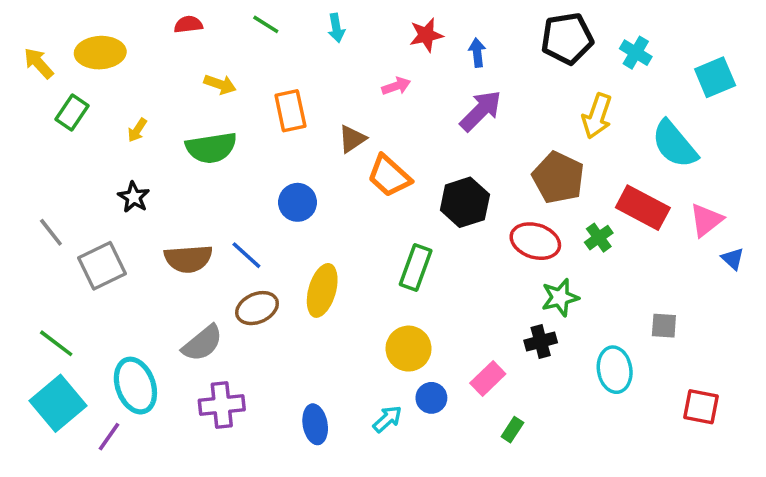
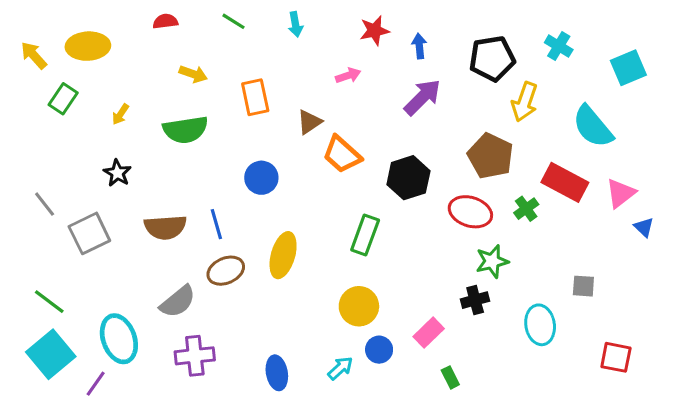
black pentagon: (567, 38) -> (492, 58), moved
blue line: (246, 255) -> (216, 224), turned 32
green rectangle: (512, 430) -> (450, 377), turned -60

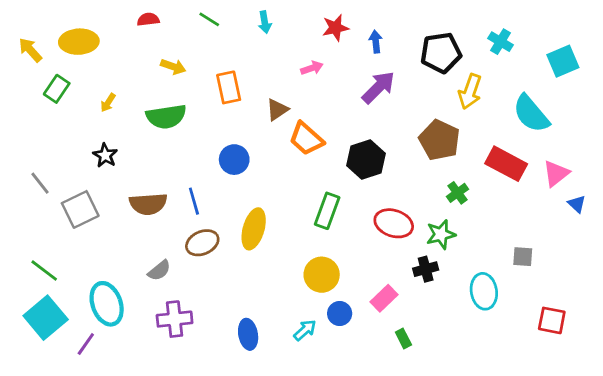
green cross: (526, 209) -> (458, 193), moved
red ellipse: (470, 212) -> (394, 223), moved
gray semicircle: (178, 302) -> (159, 270), size x0.7

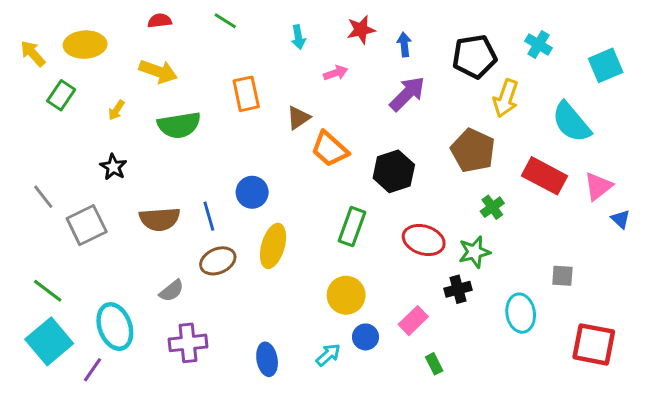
cyan arrow: (265, 22) -> (298, 37), moved
yellow arrow: (173, 67) -> (158, 71), moved, size x1.4
blue circle: (234, 160) -> (252, 192), moved
red square: (552, 320) -> (594, 344), size x1.4

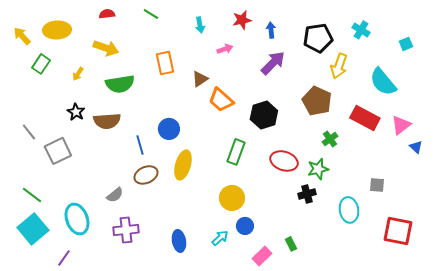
cyan square: (606, 65) -> (406, 44), size x0.6
brown semicircle: (160, 219) -> (107, 121), moved
pink rectangle: (413, 321) -> (262, 256), moved
purple line: (92, 370) -> (64, 258), moved

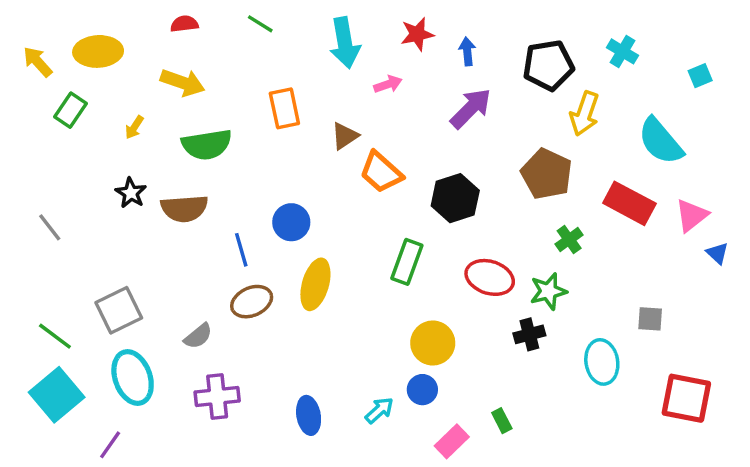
cyan arrow: (200, 25) -> (345, 43), size x1.8
gray square: (58, 151) -> (119, 310), moved
yellow circle: (232, 198) -> (433, 343), moved

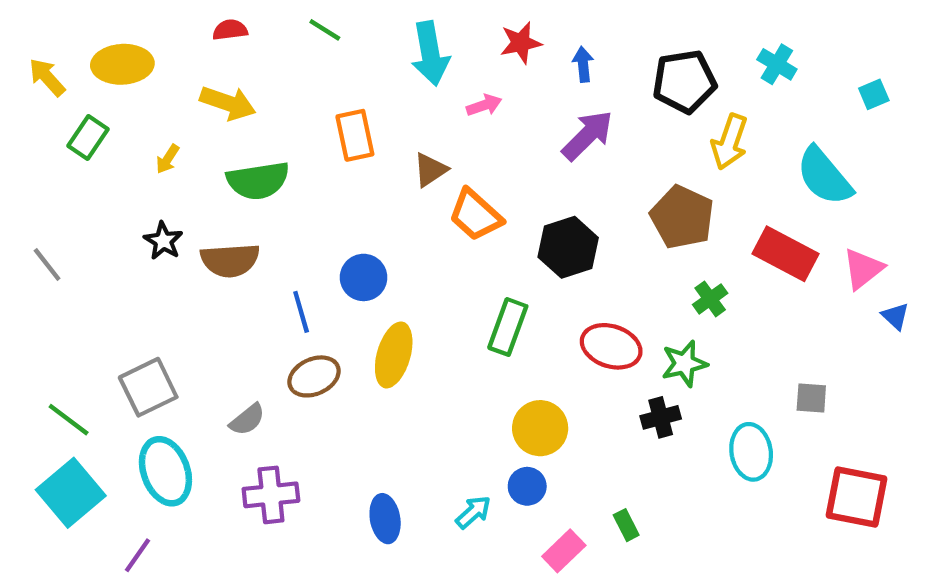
gray line: (50, 227) -> (47, 265), moved

